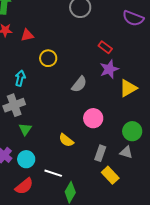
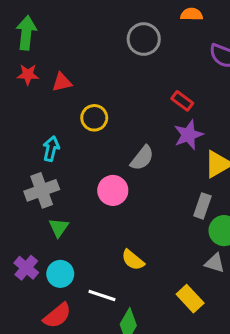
pink circle: (93, 118) -> (113, 190), moved
yellow semicircle: (66, 140) -> (133, 260), moved
gray rectangle: (100, 153) -> (202, 206), moved

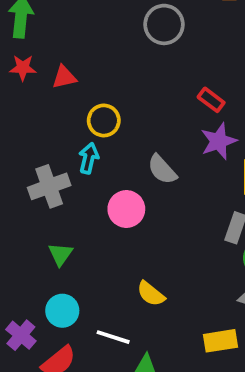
cyan arrow: (51, 149) -> (89, 158), moved
gray semicircle: (142, 158) -> (162, 169), turned 100
gray cross: (42, 190) -> (49, 186), moved
purple cross: (26, 268) -> (21, 335), moved
yellow rectangle: (190, 299) -> (220, 341), turned -56

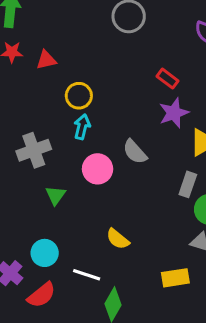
cyan arrow: (89, 158) -> (82, 127), moved
gray semicircle: (162, 169) -> (135, 152), moved
green triangle: (60, 254) -> (55, 195), moved

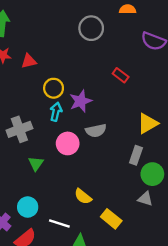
purple star: (174, 113) -> (81, 101), moved
gray semicircle: (135, 152) -> (96, 131), turned -60
yellow rectangle: (175, 278) -> (111, 219), moved, turned 48

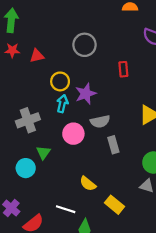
gray circle: (91, 28) -> (85, 45), moved
red rectangle: (121, 75) -> (123, 69), turned 48
gray rectangle: (136, 155) -> (113, 145), moved, turned -35
cyan circle: (28, 207) -> (26, 168), moved

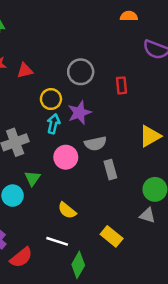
gray circle: (85, 45) -> (81, 72), moved
yellow semicircle: (88, 184) -> (67, 210), moved

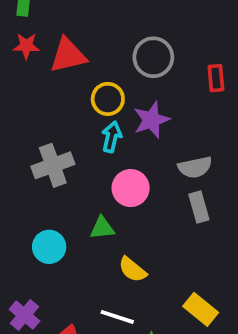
red triangle: (25, 71) -> (68, 55), size x1.5
gray semicircle: (95, 144) -> (195, 167), moved
green triangle: (32, 178) -> (102, 228), moved, turned 49

